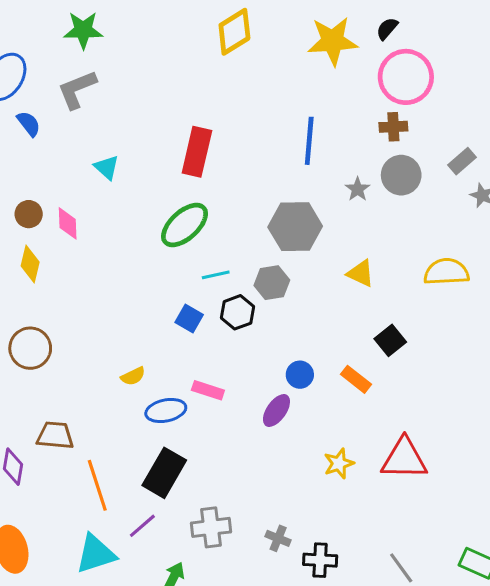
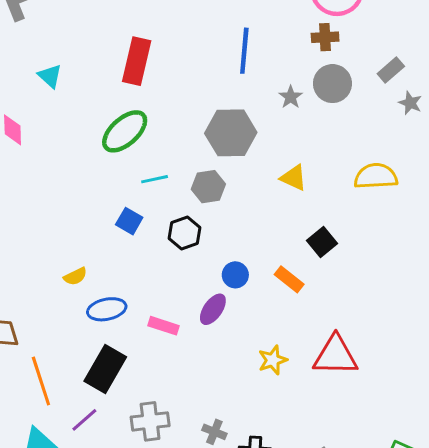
black hexagon: (238, 312) -> (184, 233), moved
pink rectangle: (208, 390) -> (164, 326), moved

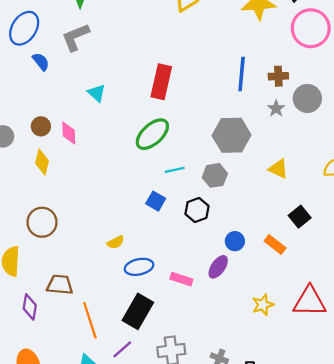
brown cross: (325, 37) -> (278, 76), moved

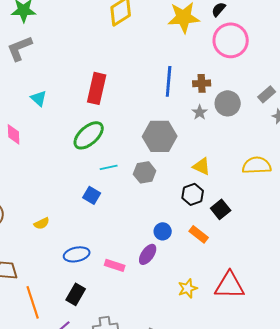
black hexagon: (197, 210) -> (193, 194), moved
yellow semicircle: (116, 242) -> (42, 223), moved
black rectangle: (138, 311) -> (76, 294), size x0.7

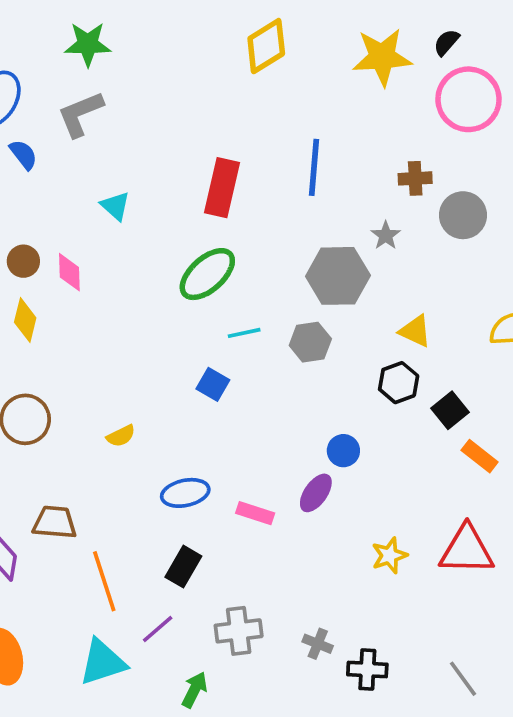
blue line: (169, 81) -> (314, 167), moved
gray star: (200, 112) -> (386, 235), moved
orange rectangle: (199, 234) -> (480, 456), moved

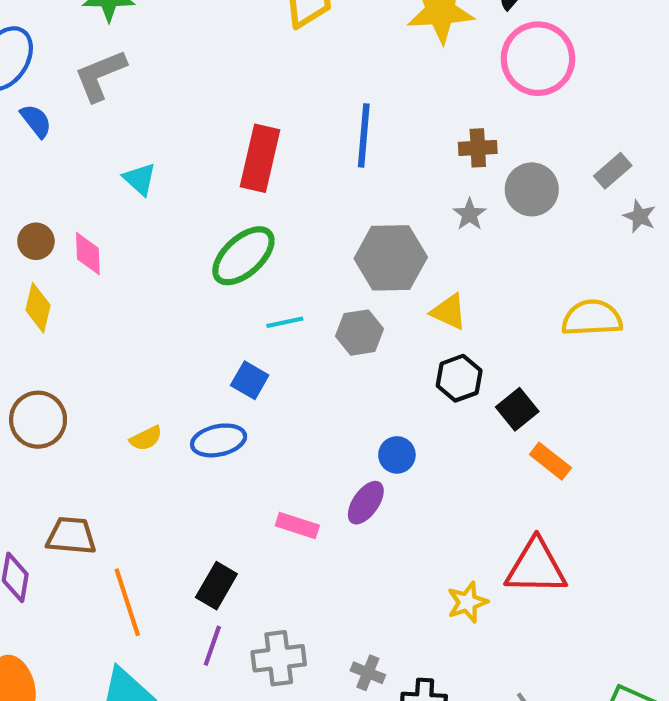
gray star: (386, 235) -> (470, 214), moved
yellow triangle: (415, 331) -> (449, 312), moved
blue ellipse: (185, 493) -> (219, 440), moved
yellow star: (389, 555) -> (467, 602), moved
purple line: (158, 629) -> (212, 646), moved, turned -30

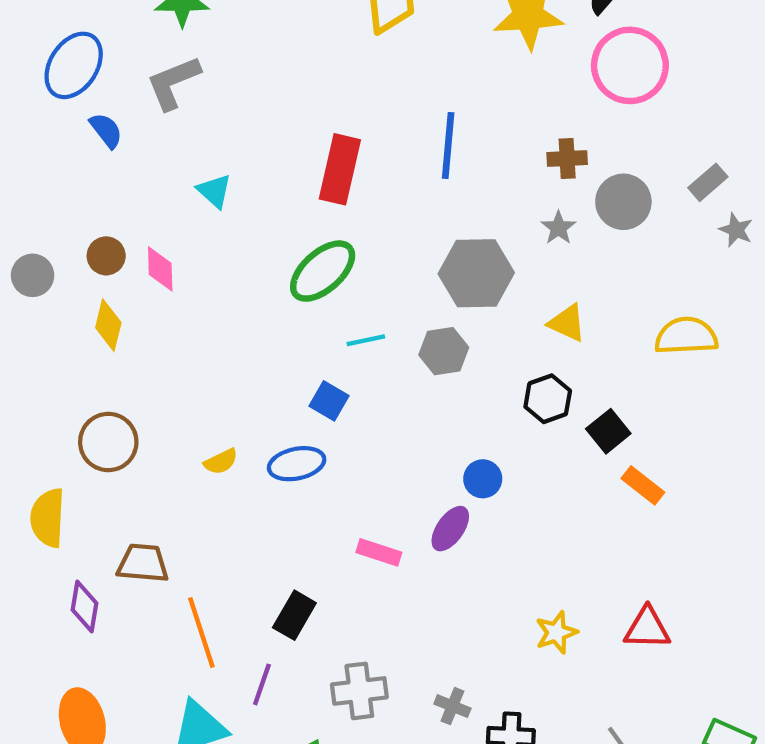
yellow triangle: (449, 312) -> (567, 323), moved
red triangle: (536, 567) -> (647, 628), moved, size x0.7
purple line: (212, 646) -> (262, 684), moved

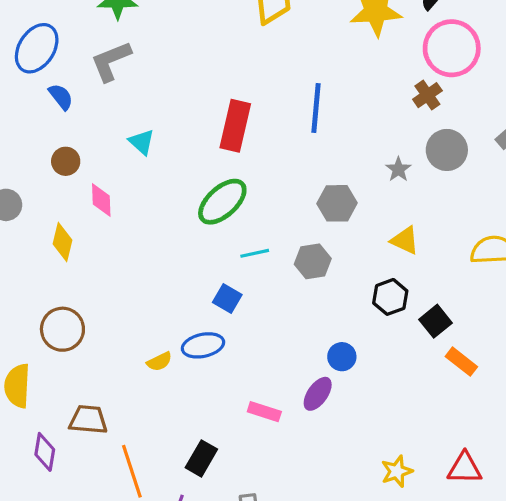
brown cross: (567, 158) -> (427, 95), moved, turned -32
brown circle: (106, 256) -> (66, 161), moved
gray hexagon: (476, 273) -> (337, 203), size x0.7
yellow semicircle: (221, 461) -> (159, 362), moved

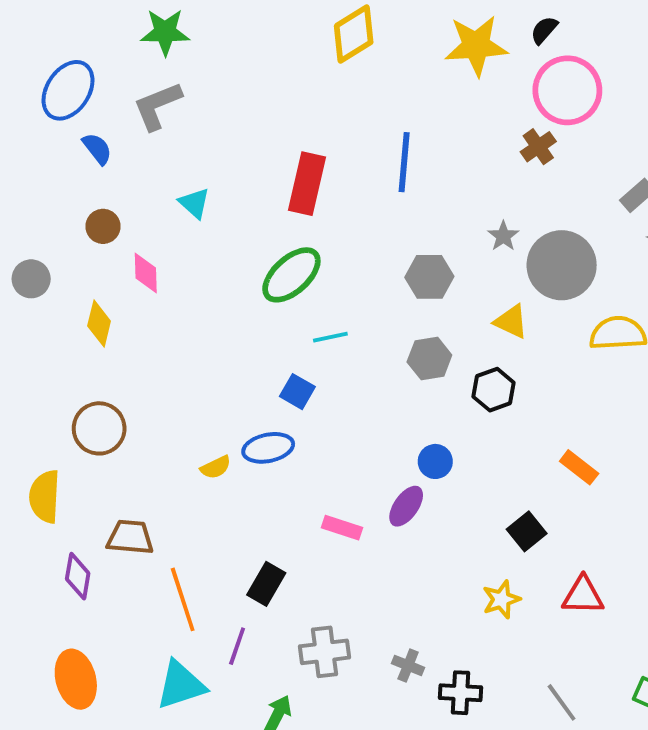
gray circle: (447, 150) -> (562, 265), moved, size x1.4
gray hexagon: (313, 261) -> (429, 358), moved
black square: (436, 321) -> (527, 531), moved

